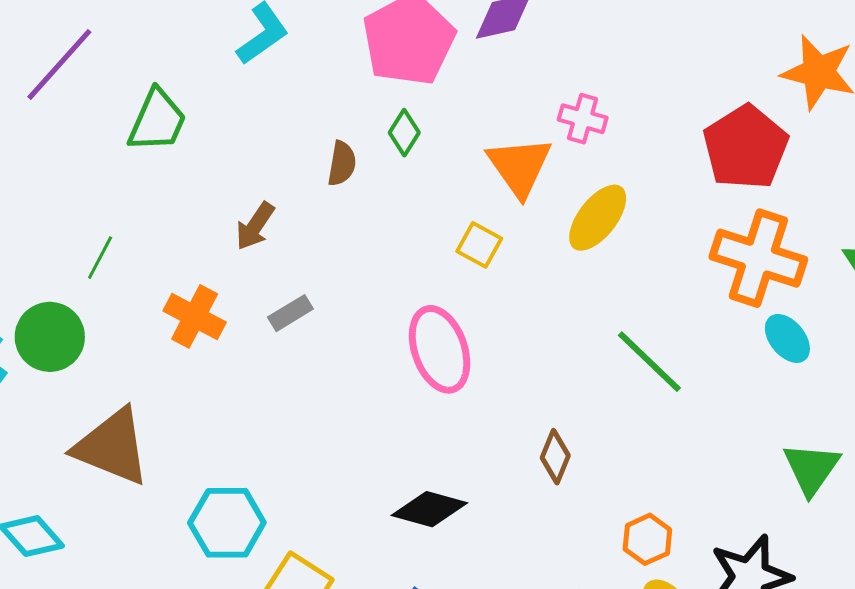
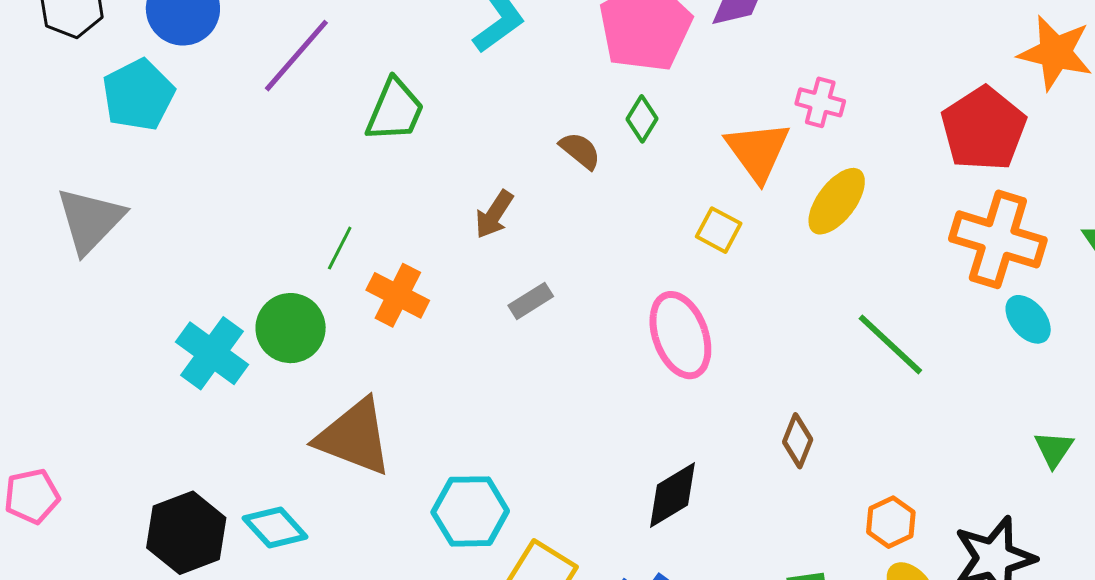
brown semicircle: (342, 164) -> (580, 151), turned -60
orange cross: (195, 316) -> (398, 295), moved
green triangle: (811, 469) -> (1054, 449), size x0.7
black diamond: (429, 509) -> (672, 495), turned -46

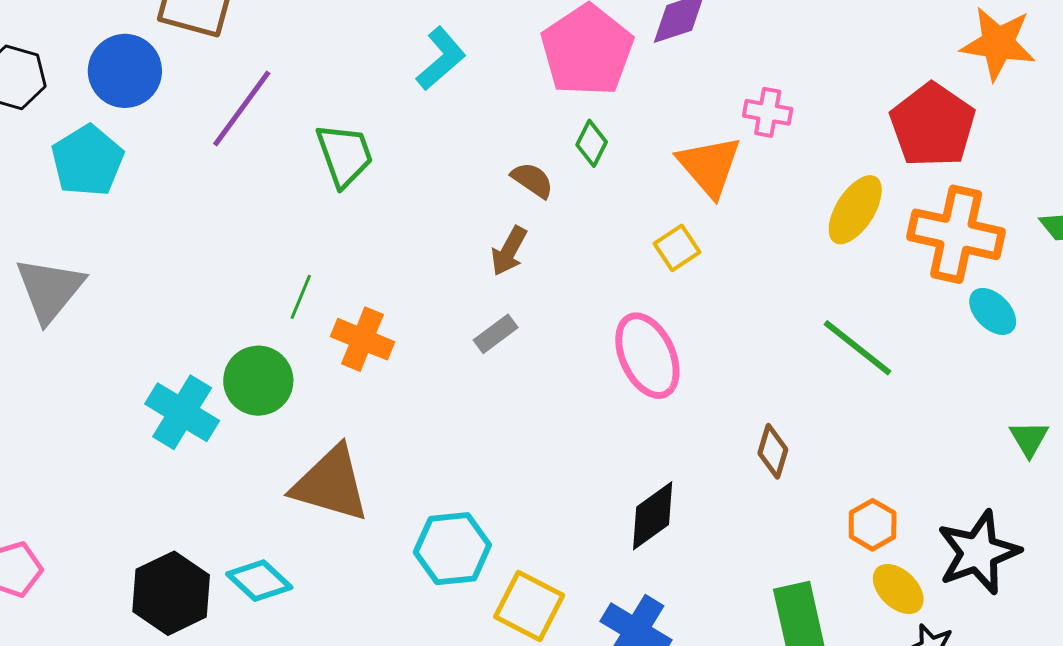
green trapezoid: (395, 110) -> (344, 155), turned -38
yellow ellipse: (837, 201) -> (855, 210), moved
brown arrow: (494, 214) -> (509, 251), moved
yellow square: (719, 230) -> (677, 248), turned 33

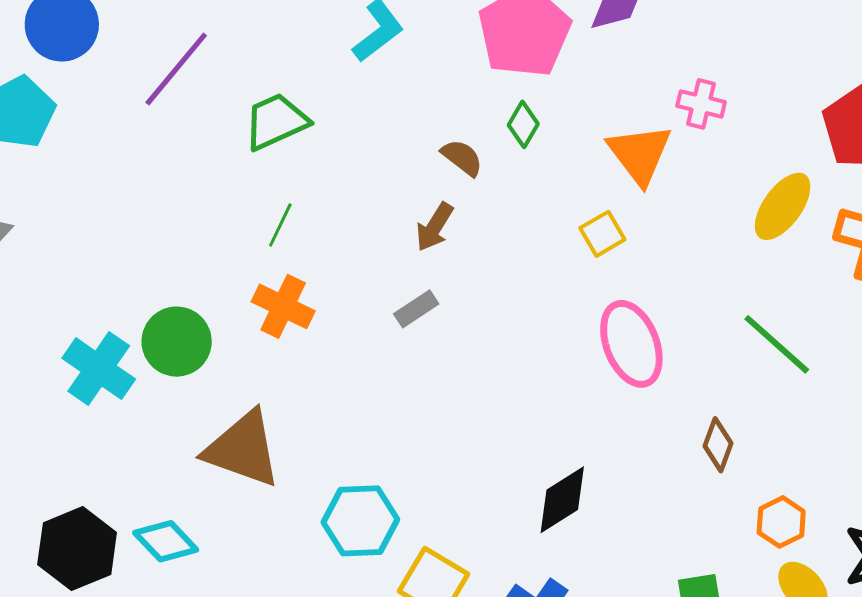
green trapezoid: (344, 155) -> (276, 121), turned -98
green line: (301, 297) -> (280, 225), moved
pink ellipse: (647, 356) -> (631, 344), moved
brown diamond: (773, 451) -> (718, 445), moved

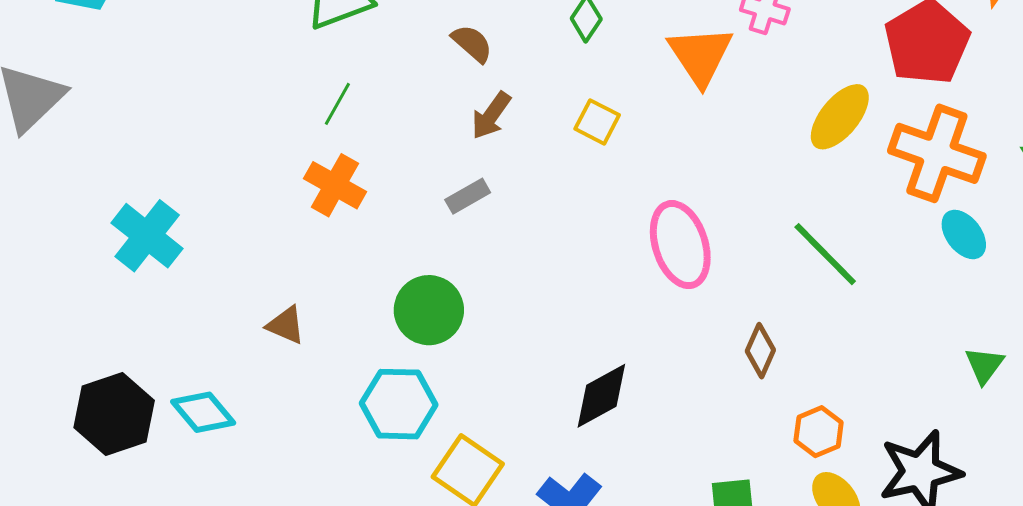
brown semicircle: (462, 158) -> (472, 43), moved
yellow square: (602, 234) -> (597, 122), moved, turned -36
green circle: (177, 342) -> (429, 310), moved
brown triangle: (243, 449) -> (286, 325), size x0.5

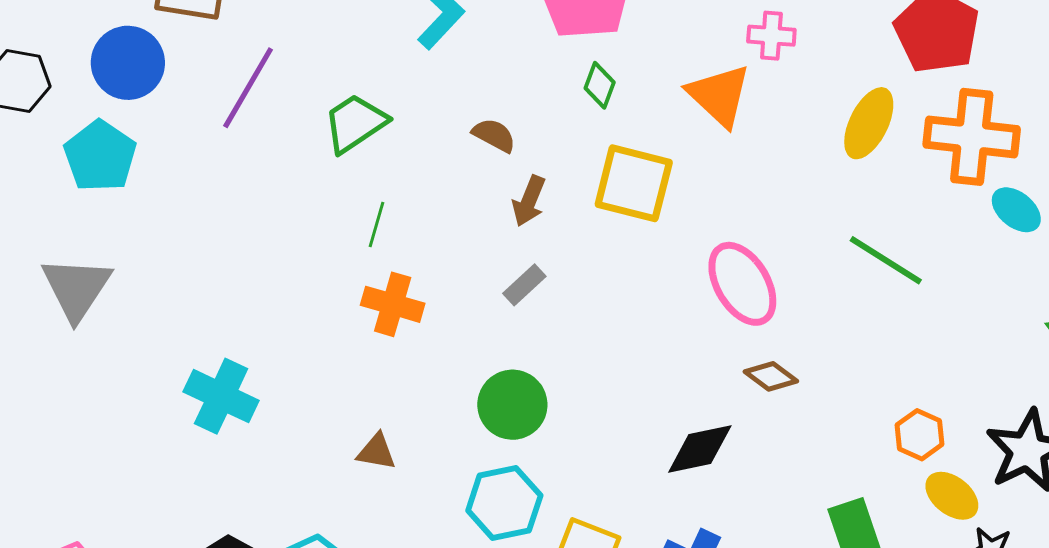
yellow square: (597, 122) -> (634, 183), size x1.8
brown diamond: (760, 351) -> (771, 376), moved, turned -64
black diamond: (601, 396) -> (700, 449), turned 30

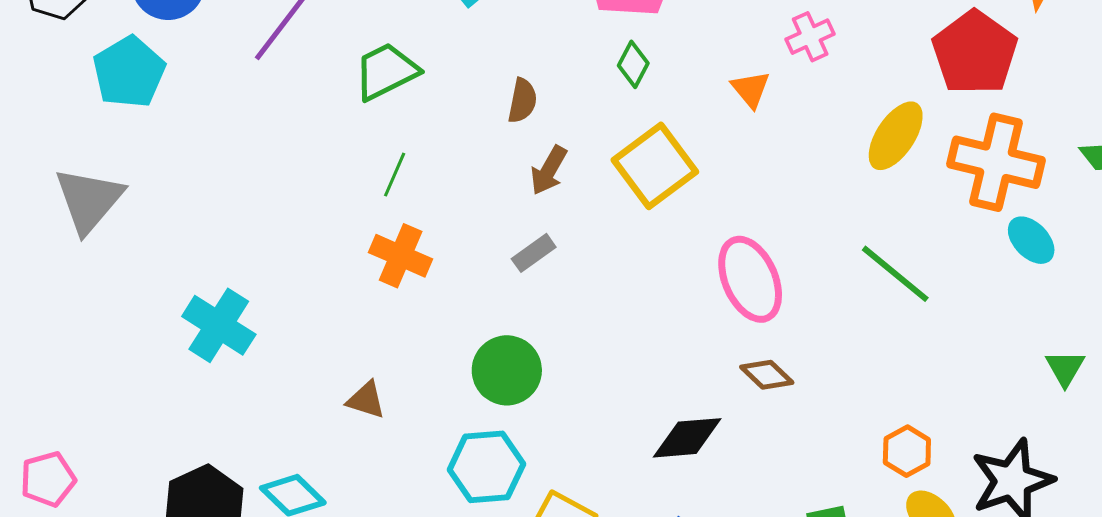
pink cross: (771, 36) -> (810, 37), turned -36
orange triangle: (719, 95) -> (751, 89), size x0.6
brown semicircle: (494, 135) -> (522, 101), turned 66
yellow square: (634, 183) -> (655, 166), turned 32

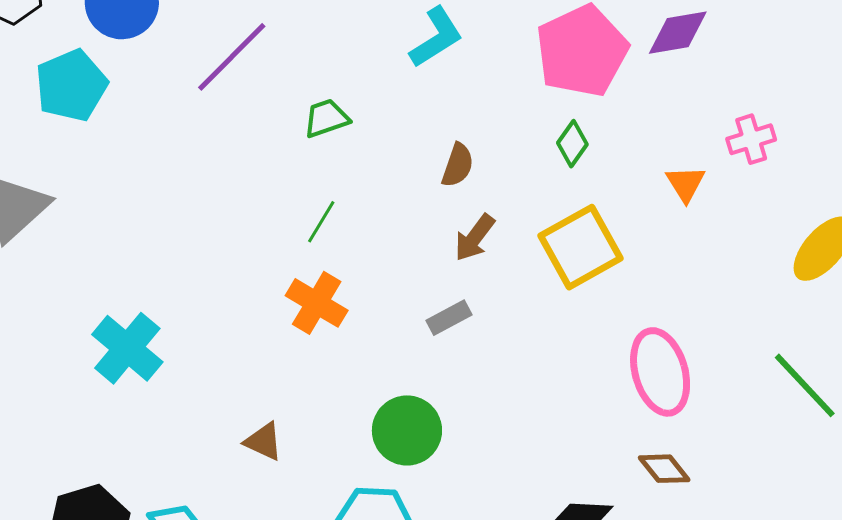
green trapezoid: (386, 71) -> (326, 118), size x0.7

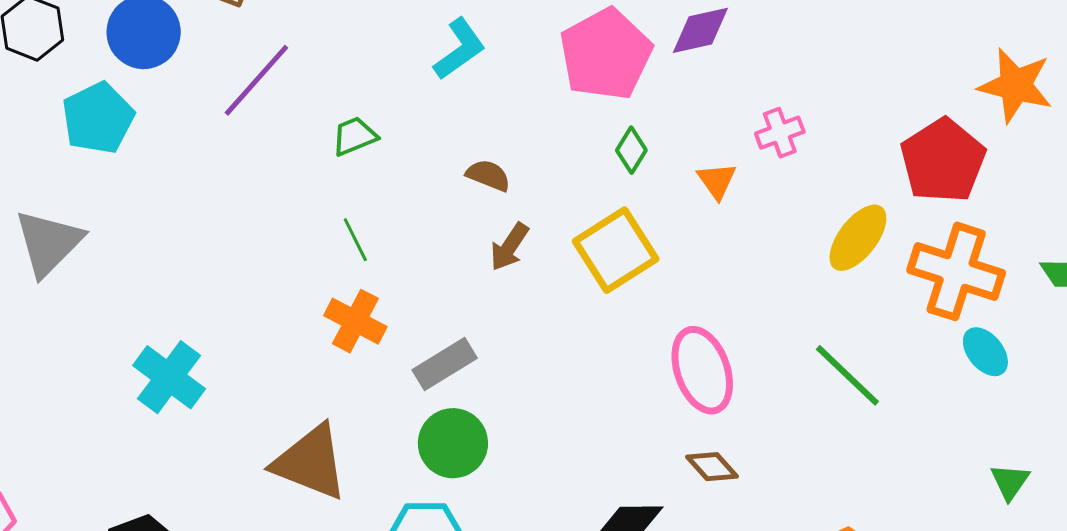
green diamond: (572, 144) -> (631, 150), moved
brown semicircle: (458, 165) -> (488, 175), turned -84
green line: (321, 222) -> (355, 240), turned -54
gray rectangle: (449, 318) -> (445, 364), moved, size x1.4
brown triangle: (264, 441) -> (310, 462), size x2.0

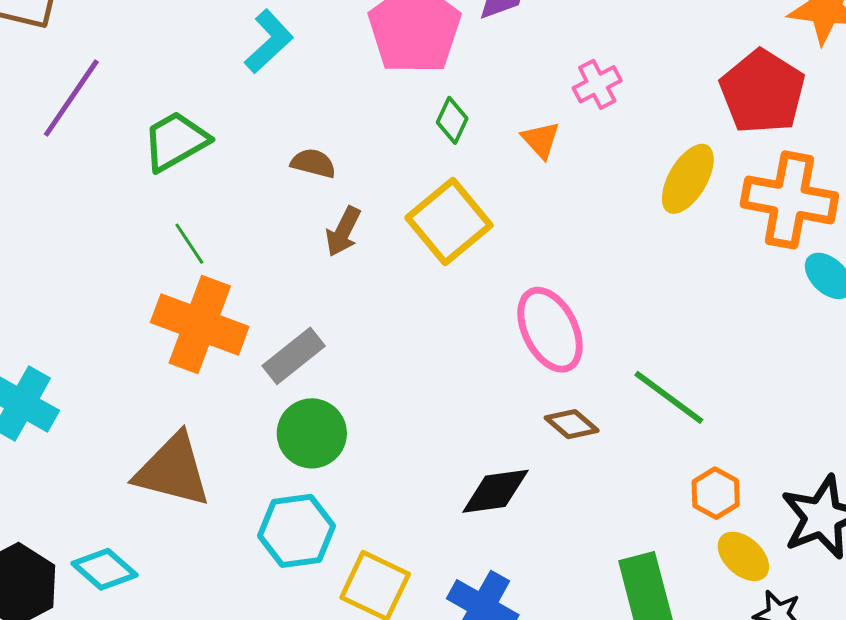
green trapezoid: (354, 136) -> (176, 141), size x1.5
orange cross: (355, 321) -> (200, 324), size x1.5
green line: (847, 375) -> (669, 397), moved

